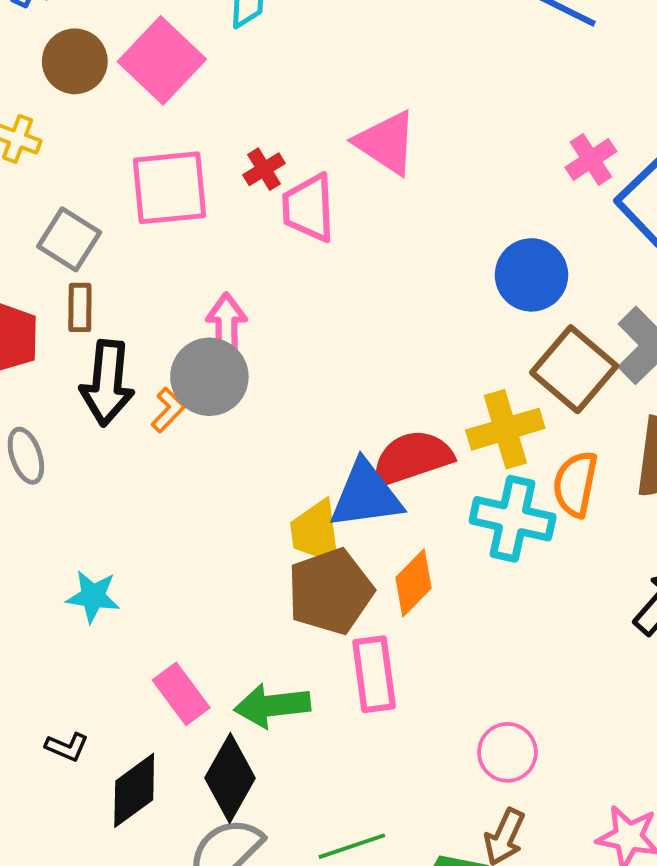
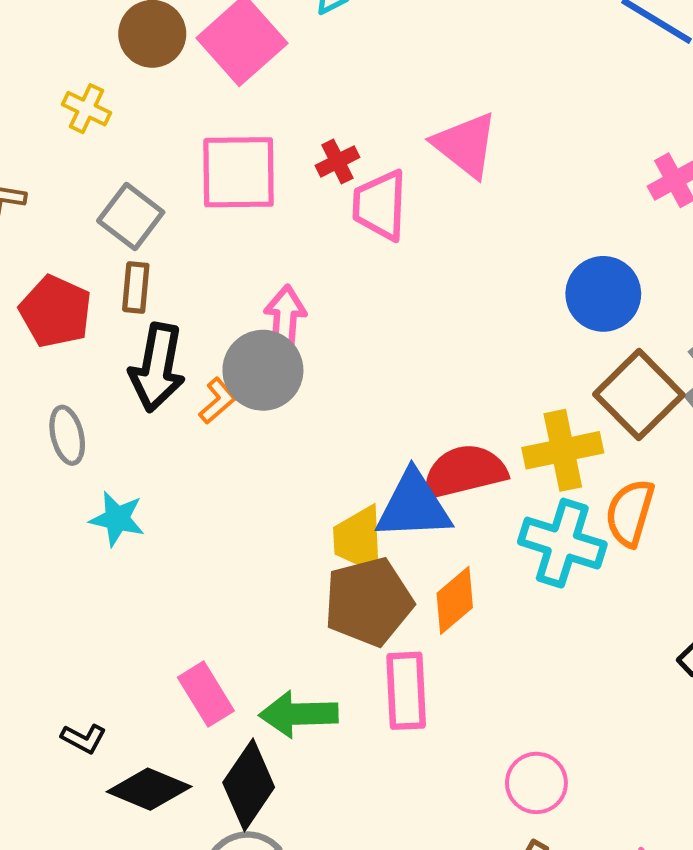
cyan star: (93, 596) -> (117, 519), moved
black diamond: (134, 790) -> (149, 789), turned 54

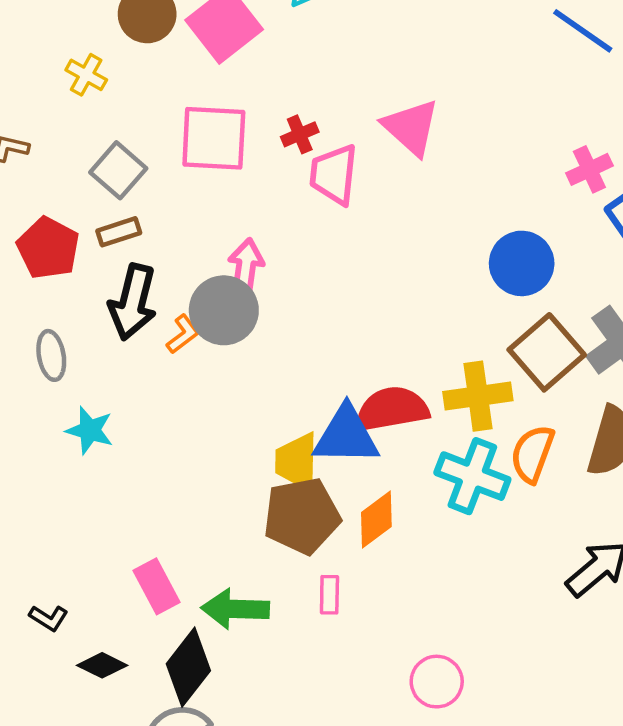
brown rectangle: (136, 287) -> (119, 232), turned 63
pink rectangle: (406, 691) -> (329, 595), size x0.6
black diamond: (149, 789) -> (102, 665), size x0.7

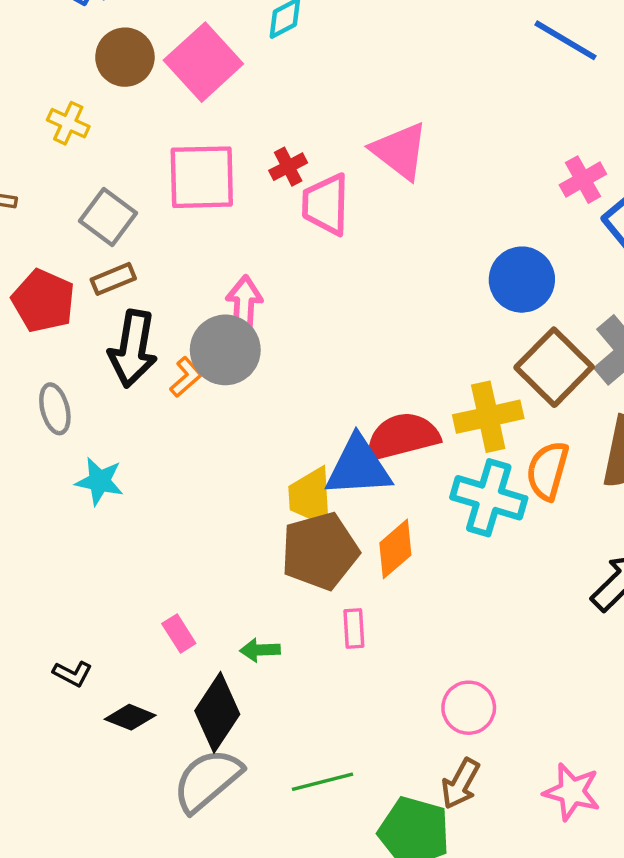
pink rectangle: (157, 586) -> (179, 634), size x0.7
green arrow: (235, 609) -> (260, 650), size x0.6

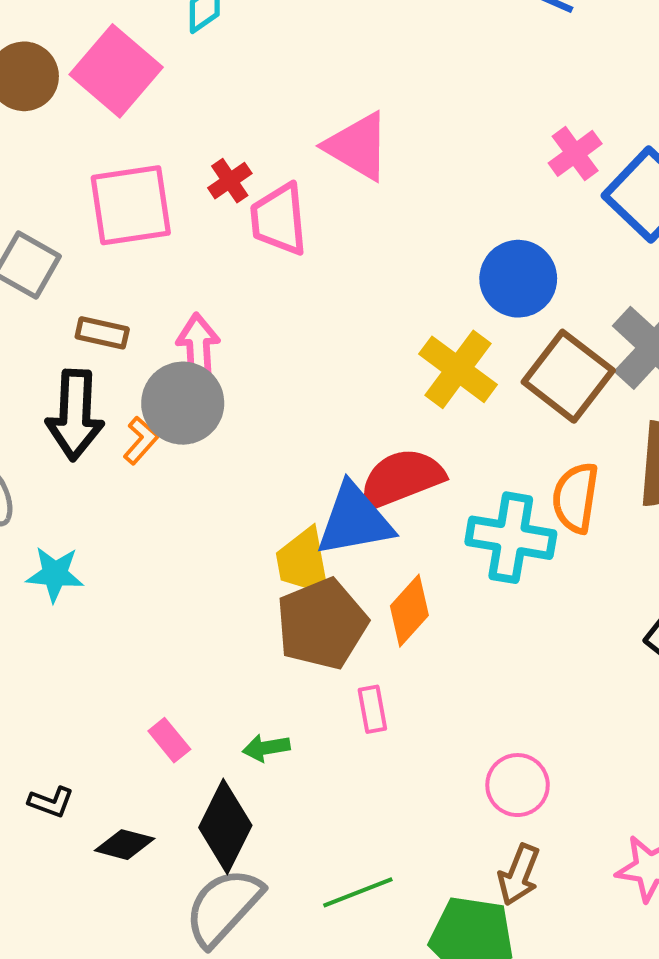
brown rectangle: (113, 279) -> (102, 333), moved, turned 42
yellow cross: (488, 417) -> (458, 369), moved, turned -34

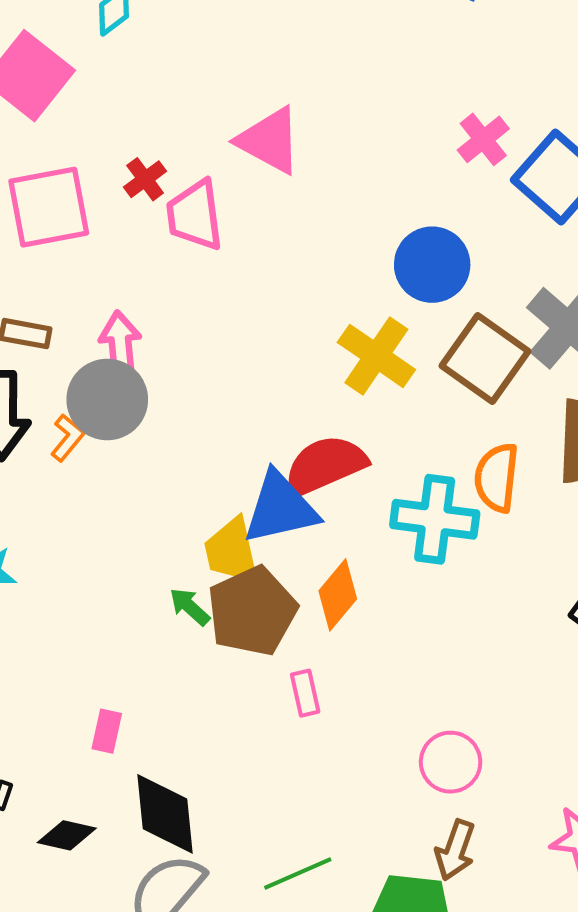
pink rectangle: (169, 740) -> (107, 731), turned 54
green arrow: (266, 748) -> (190, 607), moved, turned 54
black diamond: (225, 827) -> (165, 814), turned -30

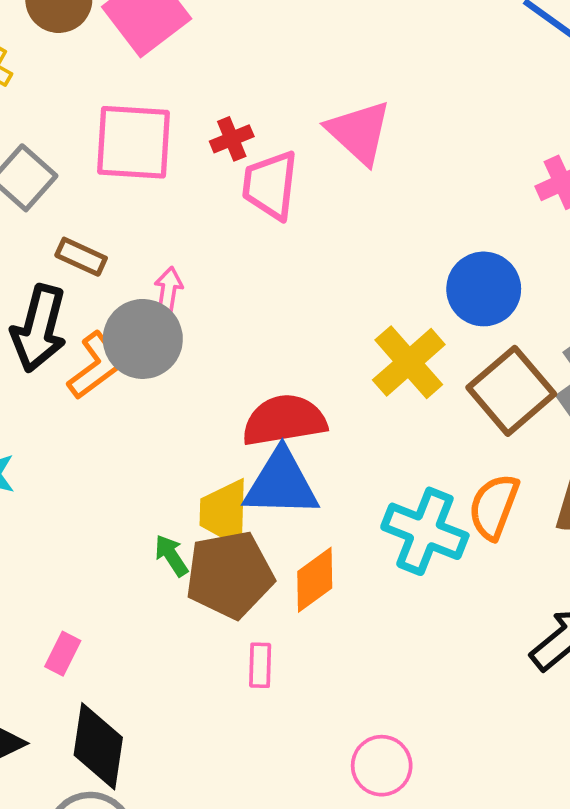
pink arrow: (120, 344) -> (169, 289), size x0.7
orange L-shape: (67, 438) -> (96, 366), size x1.5
red semicircle: (325, 465) -> (284, 420), moved

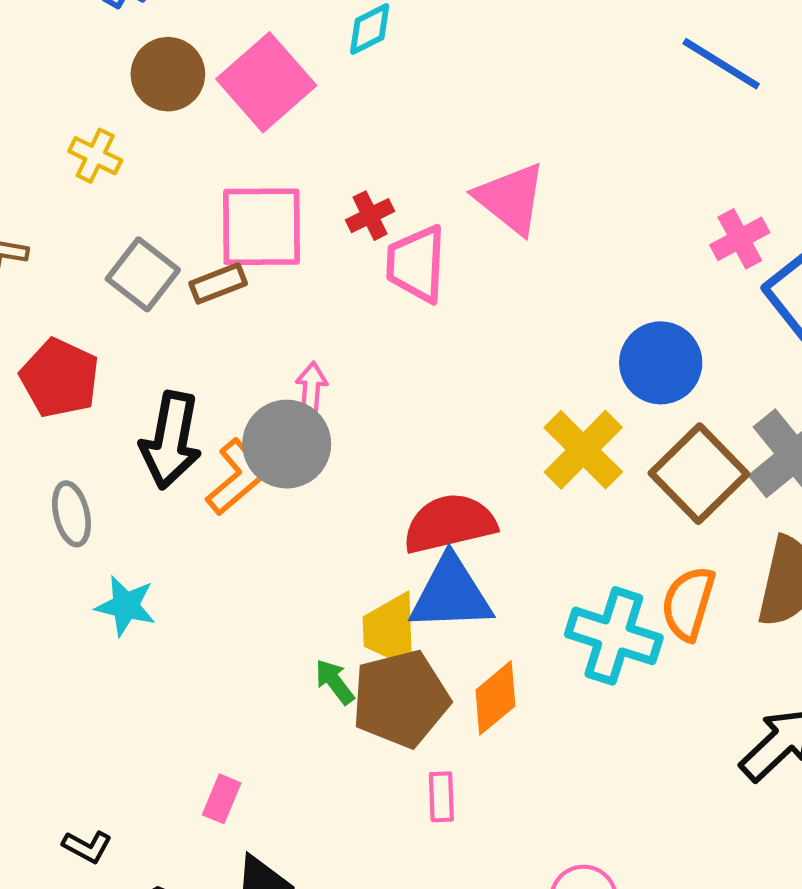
brown rectangle: (81, 257) -> (218, 283), moved, turned -42

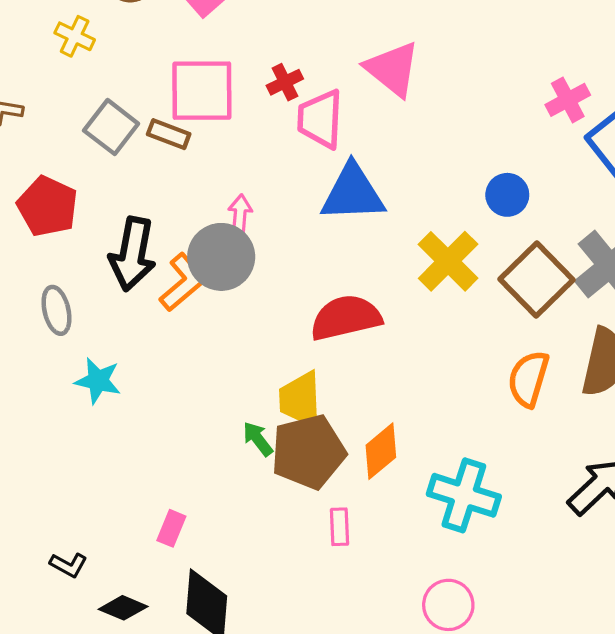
brown rectangle: (218, 283) -> (169, 134), turned 42
blue circle: (661, 363) -> (507, 195), size x0.7
blue triangle: (451, 594) -> (353, 193), moved
cyan cross: (614, 636) -> (464, 495), moved

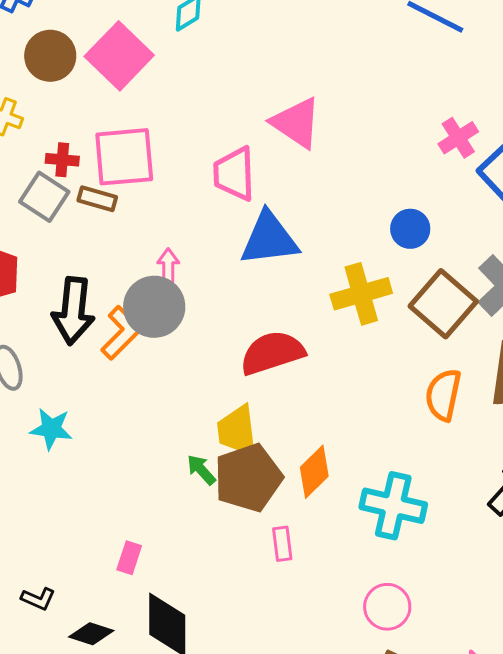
red cross: (285, 82) -> (62, 160), moved, turned 36
yellow cross: (448, 261) -> (361, 294), turned 34

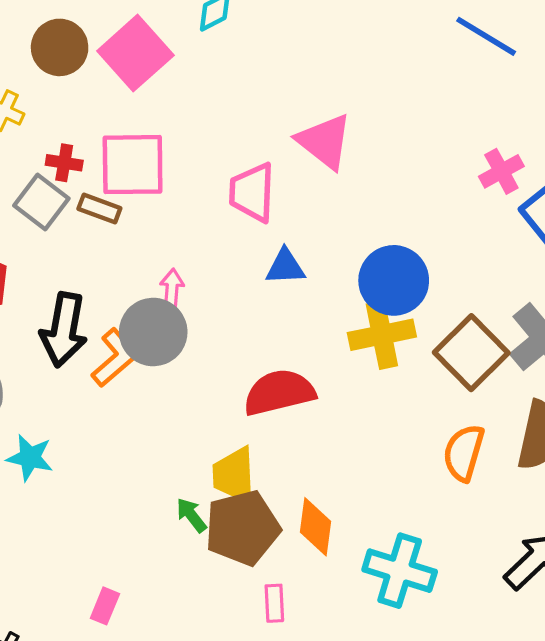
blue circle: (410, 229) -> (394, 280), moved, size x1.6
blue triangle: (269, 239) -> (285, 267), size x0.6
orange diamond: (314, 472) -> (315, 527), turned -42

